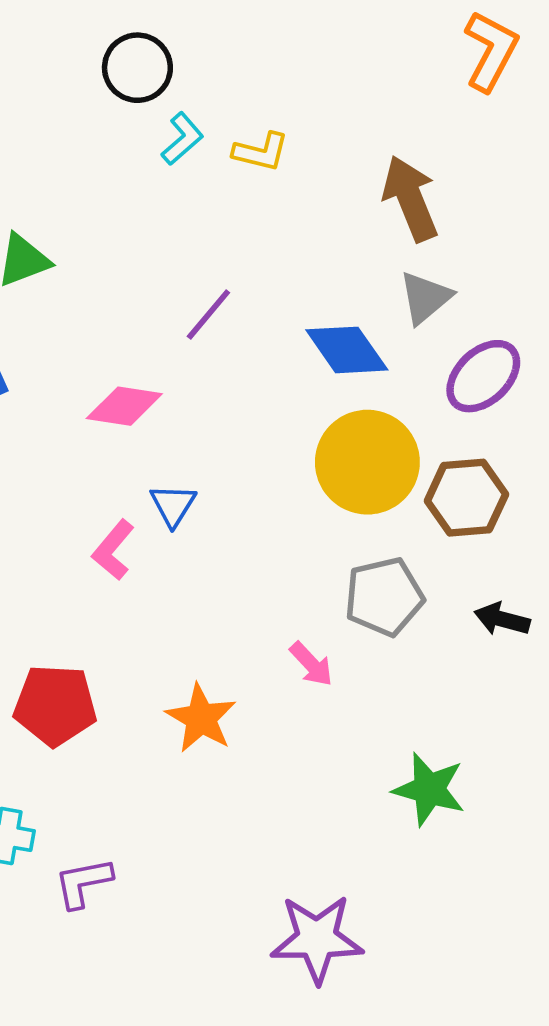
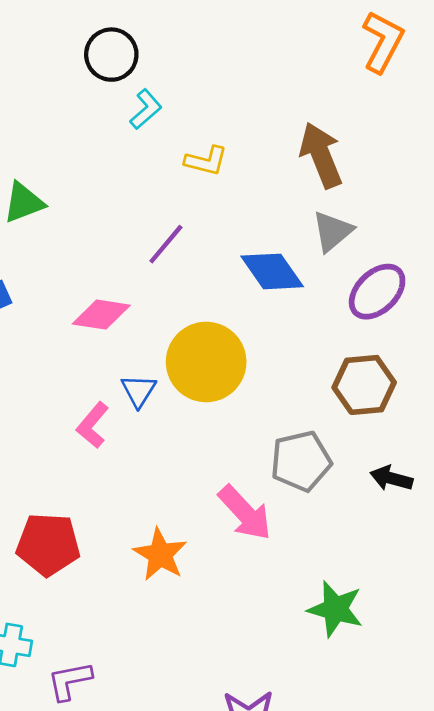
yellow L-shape: (261, 152) -> (206, 161), moved
yellow circle: (367, 462) -> (206, 362), moved
pink arrow: (311, 664) -> (245, 513), size x1.6

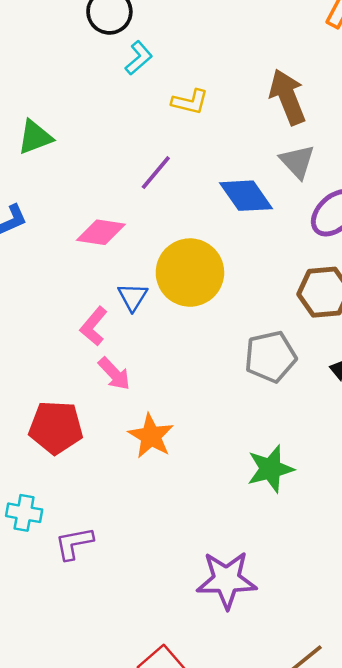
gray triangle: (333, 231) -> (297, 162), turned -33
pink arrow: (245, 513) -> (114, 374), moved, size x0.7
green star: (335, 609) -> (270, 469), moved, turned -30

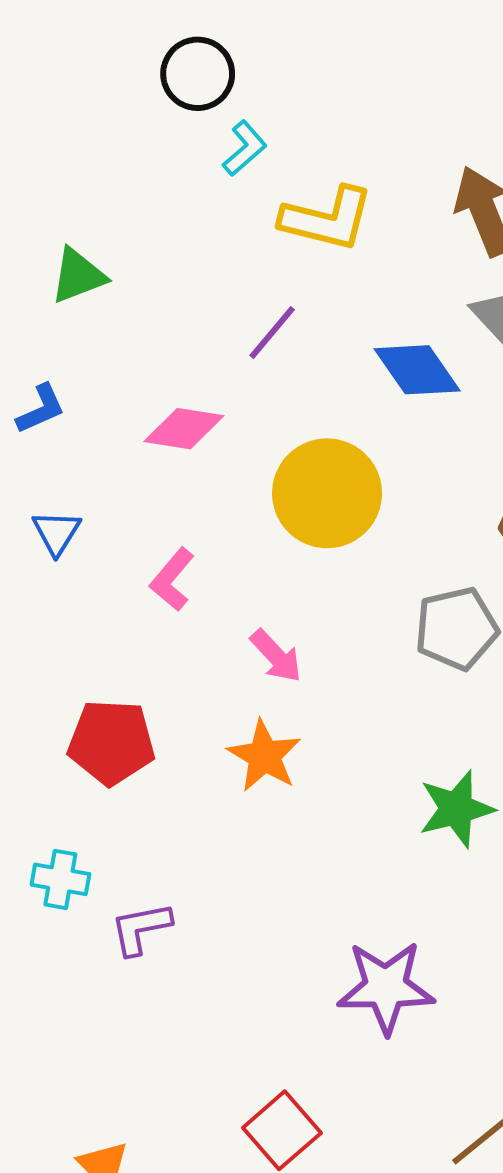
yellow L-shape: (190, 102) -> (327, 219), size x1.6
blue triangle: (133, 297) -> (56, 532), moved
pink arrow: (114, 374) -> (276, 656), moved

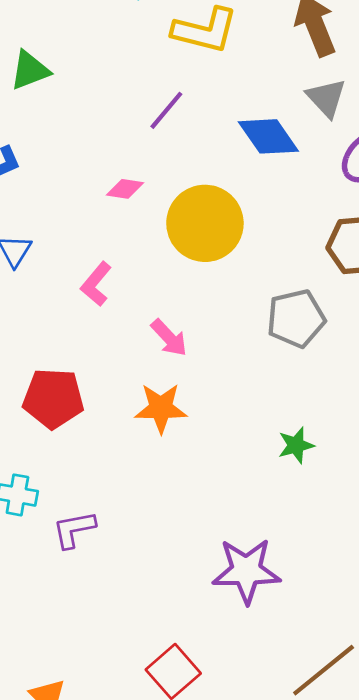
pink diamond: (184, 429) -> (125, 189), moved, size x0.7
orange star: (264, 756) -> (161, 408), turned -30
green star: (456, 809) -> (296, 445), size x0.7

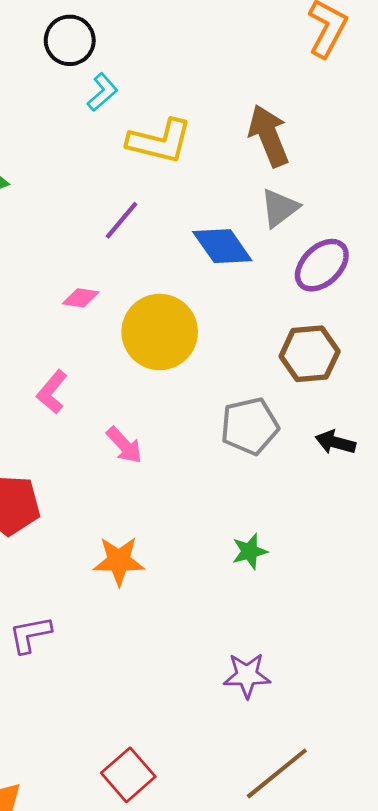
gray triangle: (326, 98) -> (280, 208), turned 36
orange star: (161, 408) -> (119, 561), moved
purple star: (246, 571) -> (247, 675), moved, size x0.7

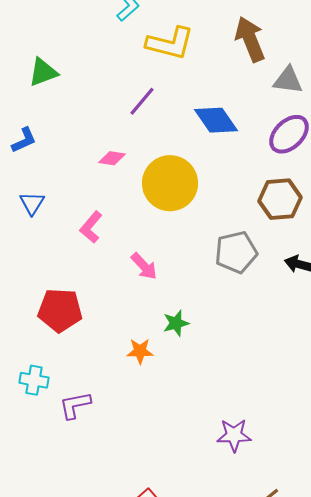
gray triangle: (280, 208) -> (288, 80), moved, turned 44
green star: (250, 551) -> (176, 323), moved
orange star: (119, 561) -> (140, 351), size x0.7

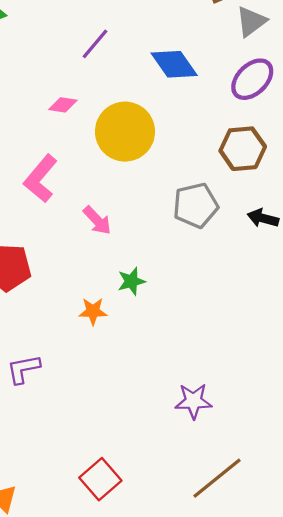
gray triangle: (288, 80) -> (251, 21), turned -44
pink L-shape: (91, 227) -> (41, 179), size x1.4

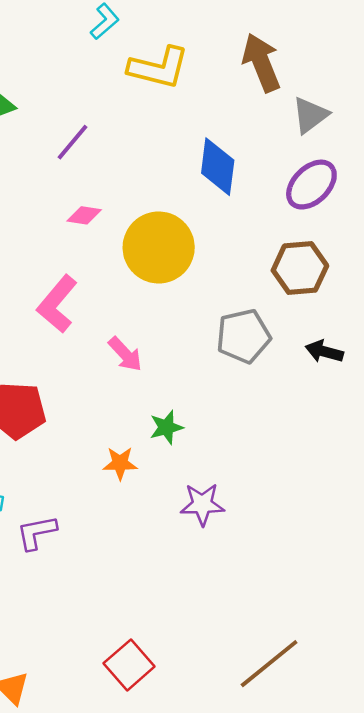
purple line: (95, 44) -> (73, 142), moved
blue diamond: (174, 64) -> (218, 167), turned 42
purple star: (193, 401) -> (202, 504), moved

